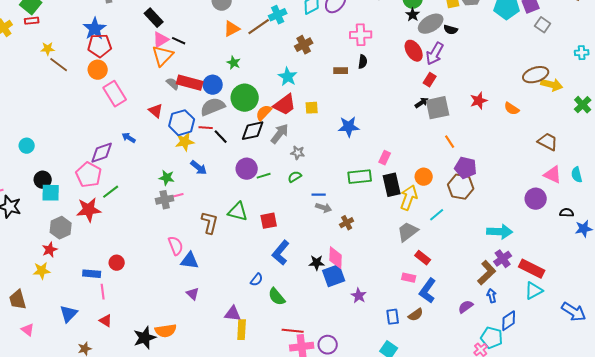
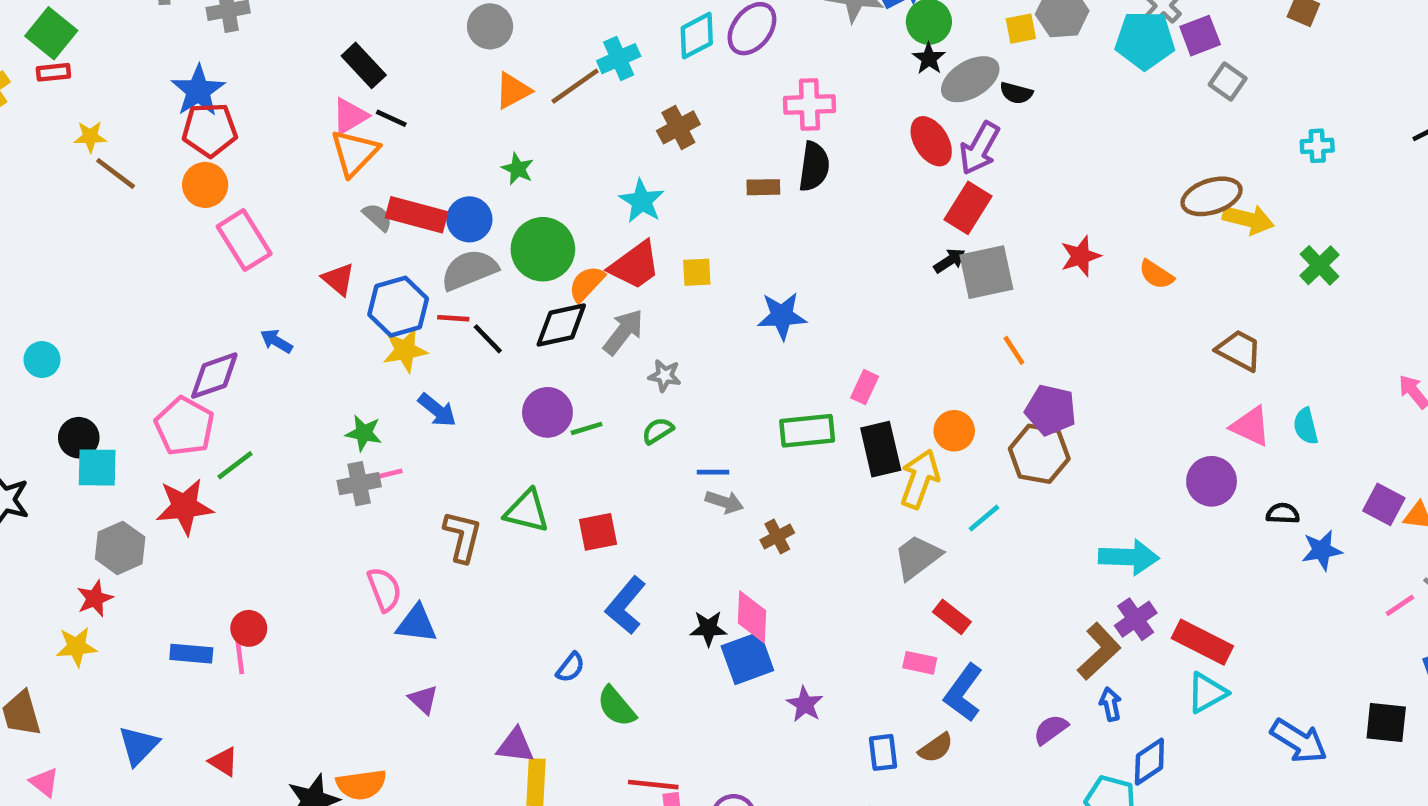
black rectangle: (154, 18) -> (364, 65), moved
black semicircle: (363, 62) -> (814, 167), size x1.5
red rectangle: (430, 80) -> (968, 208), size x1.5
pink line: (103, 292) -> (240, 656), moved

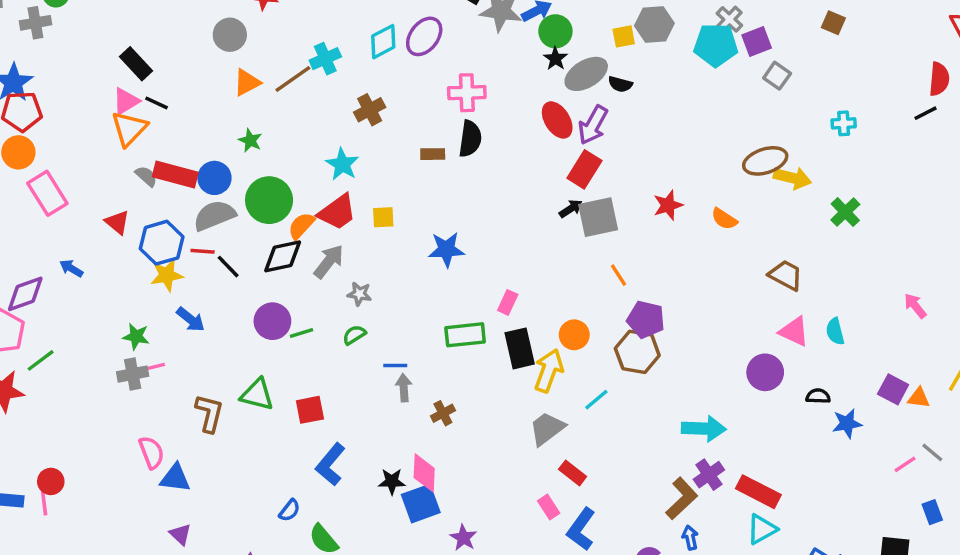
gray arrow: (724, 502) -> (404, 388), turned -112
pink rectangle: (920, 663) -> (549, 507), turned 45

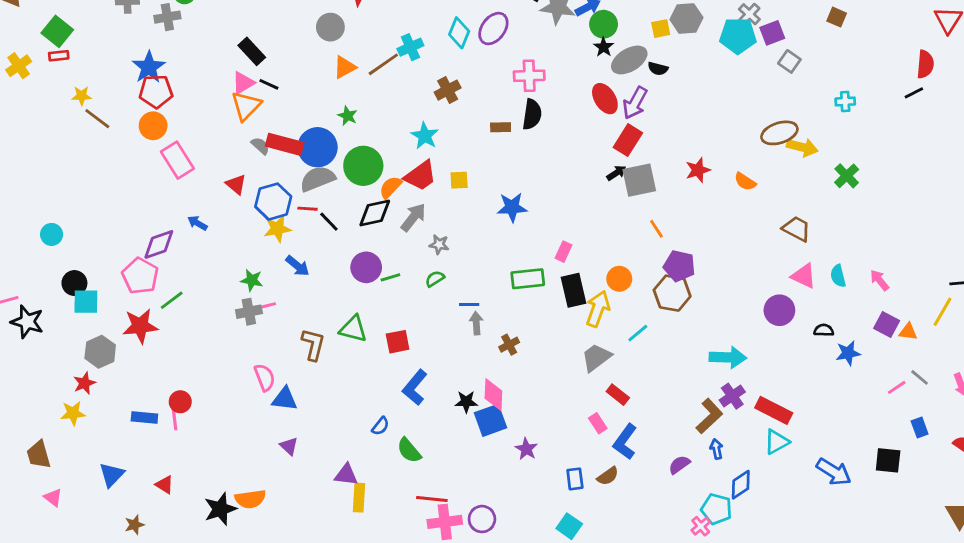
cyan diamond: (383, 42) -> (459, 33), turned -40
blue circle: (214, 178) -> (318, 147), size x1.4
pink arrow: (915, 306) -> (880, 280), moved

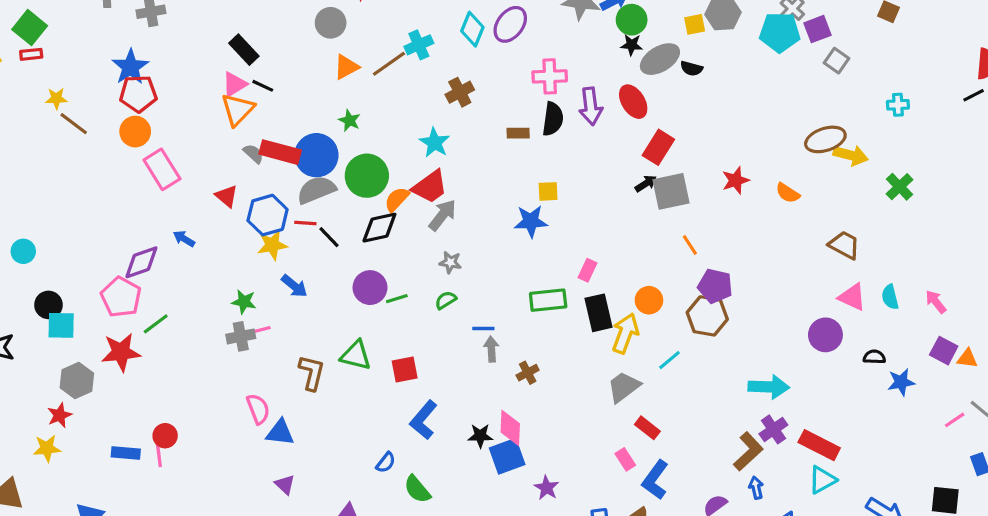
black star: (604, 47) -> (632, 45), turned -30
purple arrow: (635, 103) -> (591, 106), moved, turned -36
yellow square: (459, 180) -> (548, 191), moved
gray arrow: (413, 217) -> (442, 215), moved

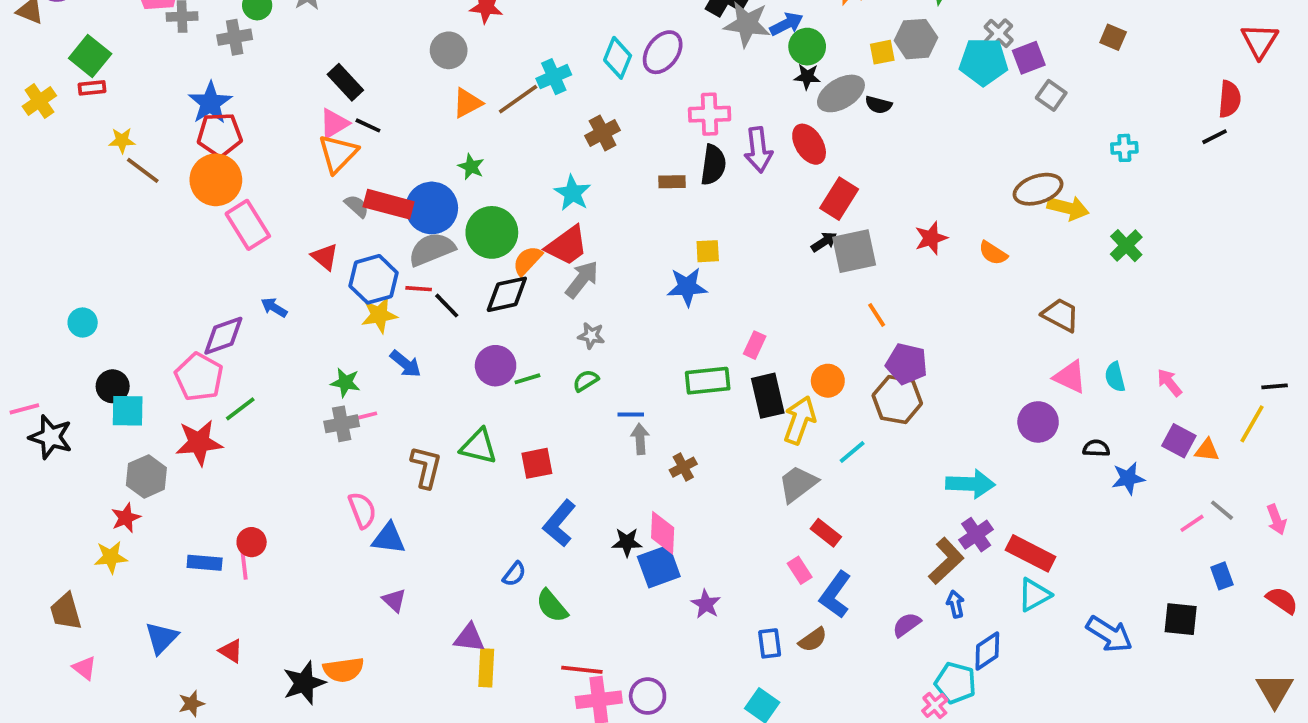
orange circle: (135, 132) -> (216, 180), size x1.4

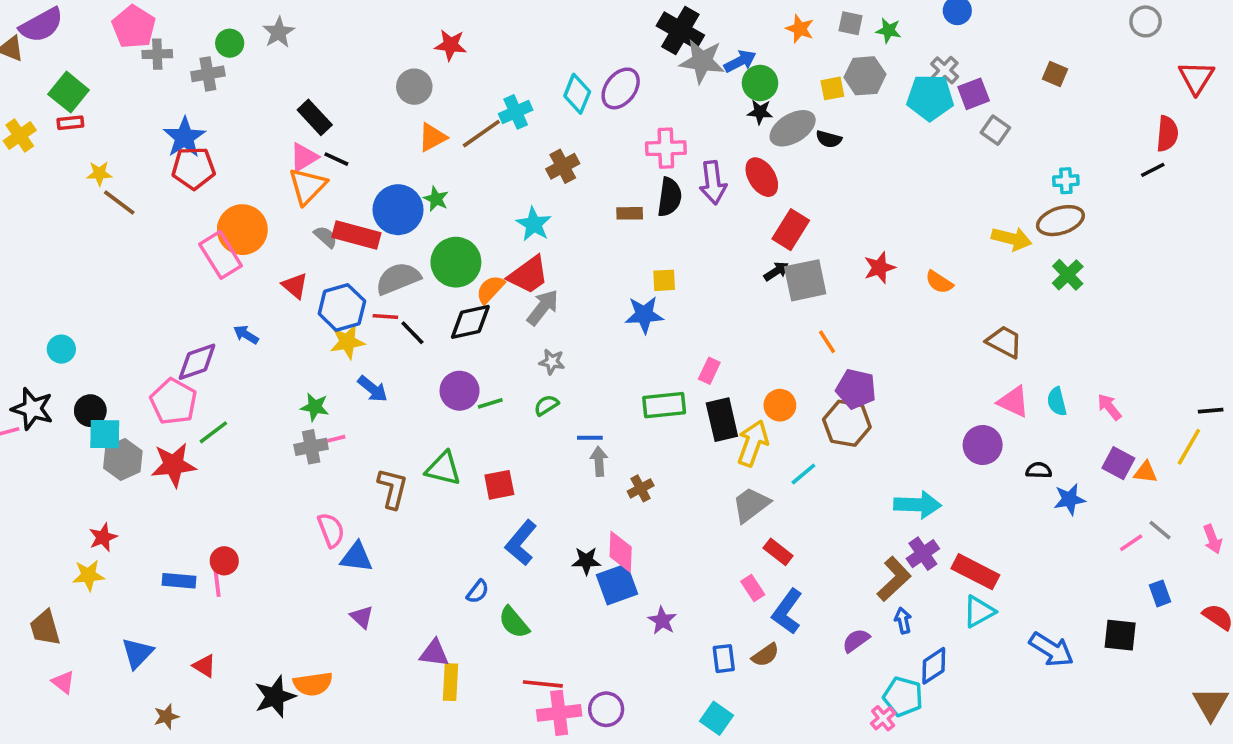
orange circle: (216, 180) -> (242, 230), moved
brown ellipse: (1038, 189) -> (1060, 221), moved
blue circle: (432, 208) -> (398, 210), moved
black star: (51, 437) -> (32, 409), moved
gray hexagon: (146, 476) -> (123, 459), moved

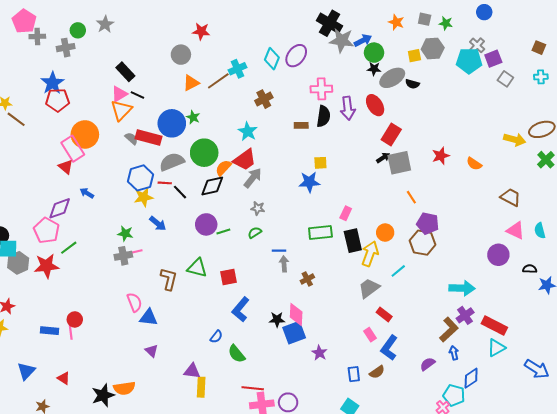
cyan cross: (1066, 181) -> (541, 77), moved
red triangle: (295, 286) -> (66, 167), moved

